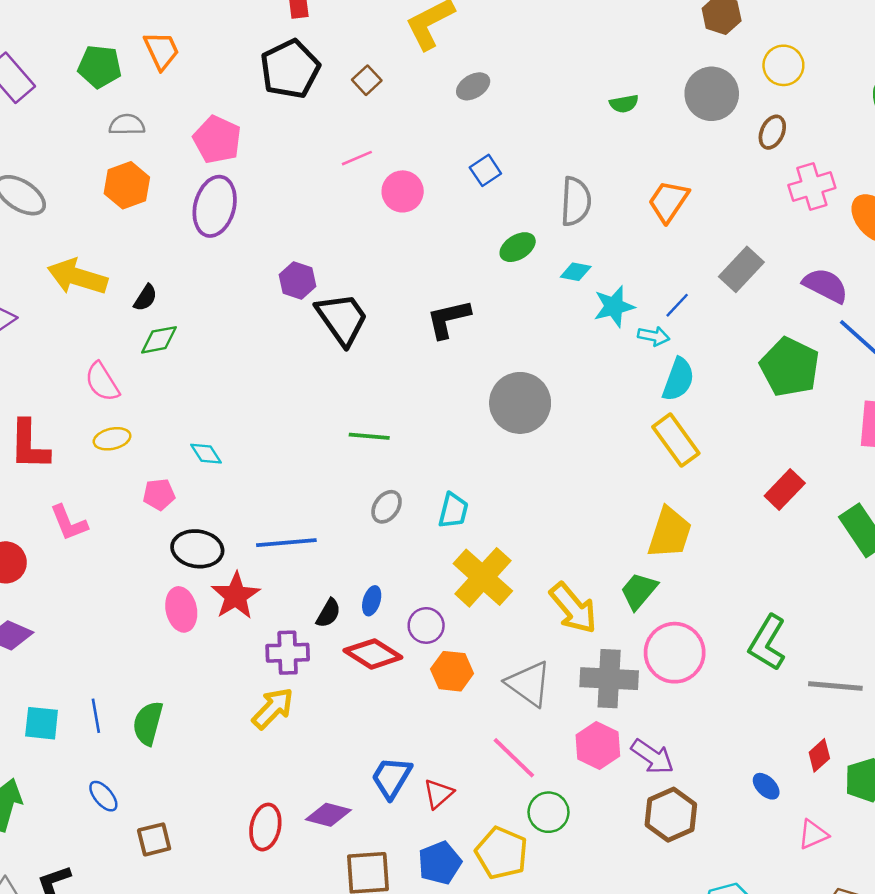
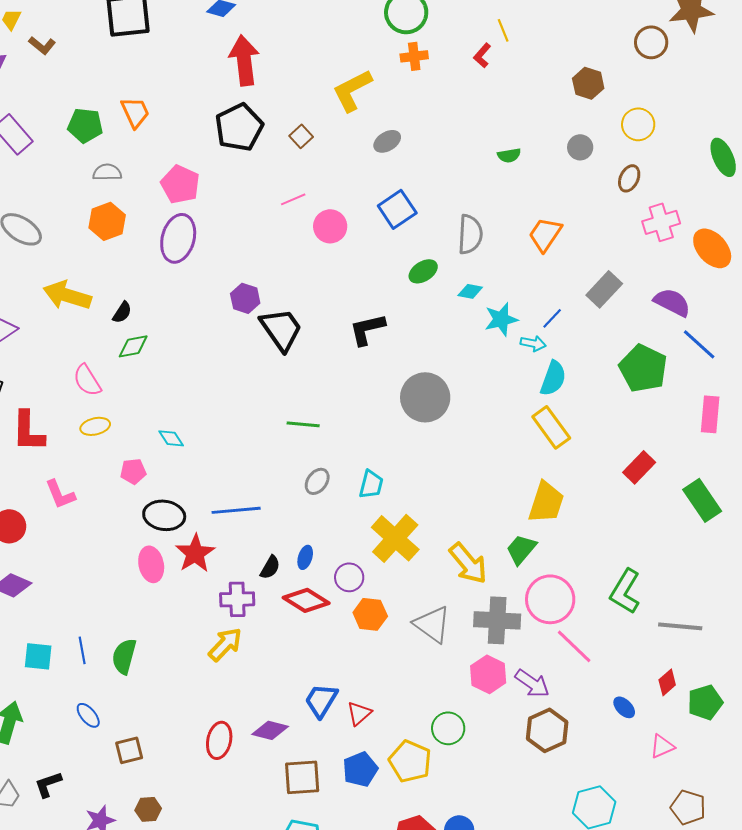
gray circle: (712, 94) -> (580, 147), size x0.6
blue square: (485, 170) -> (397, 209), size x1.5
pink line: (514, 758) -> (574, 646), moved

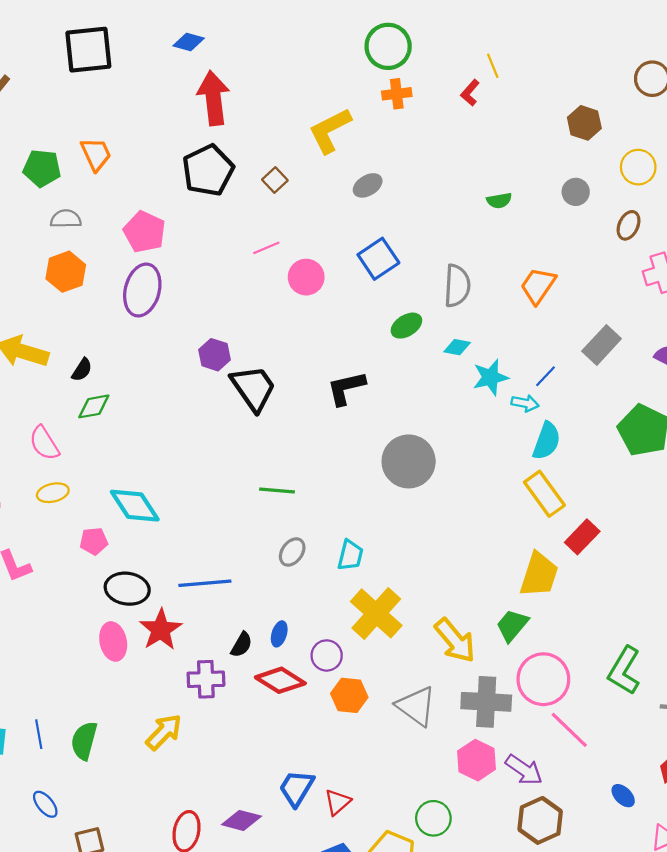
cyan diamond: (171, 438) -> (135, 506), size x1.8
red rectangle: (639, 467) -> (582, 537), moved
yellow arrow: (225, 644) -> (164, 732), moved

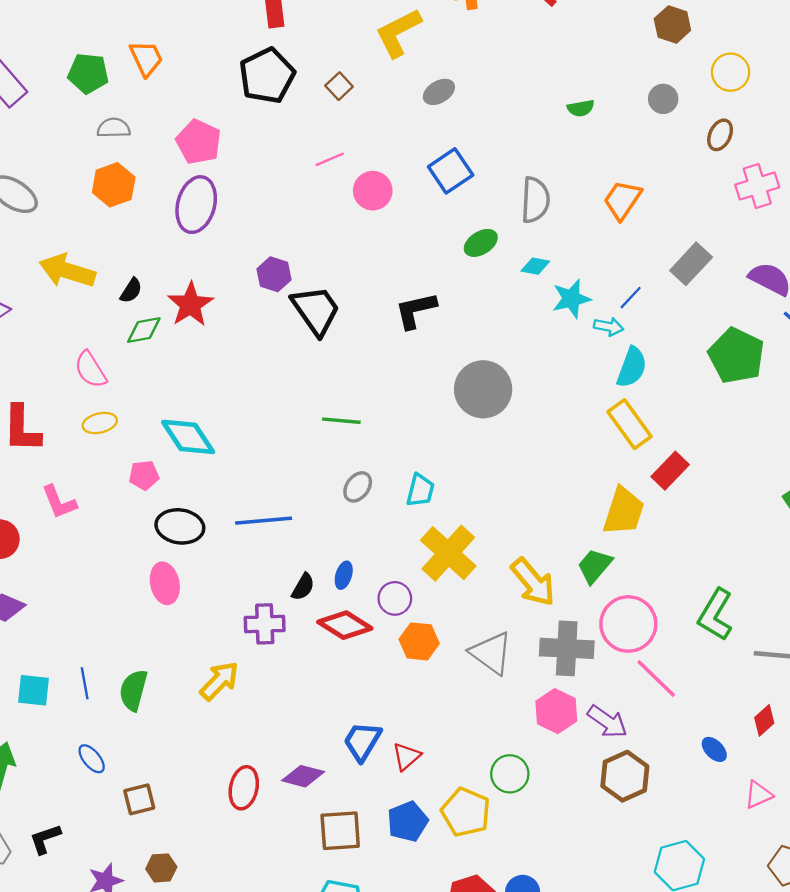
red star: (161, 630) -> (190, 305), moved

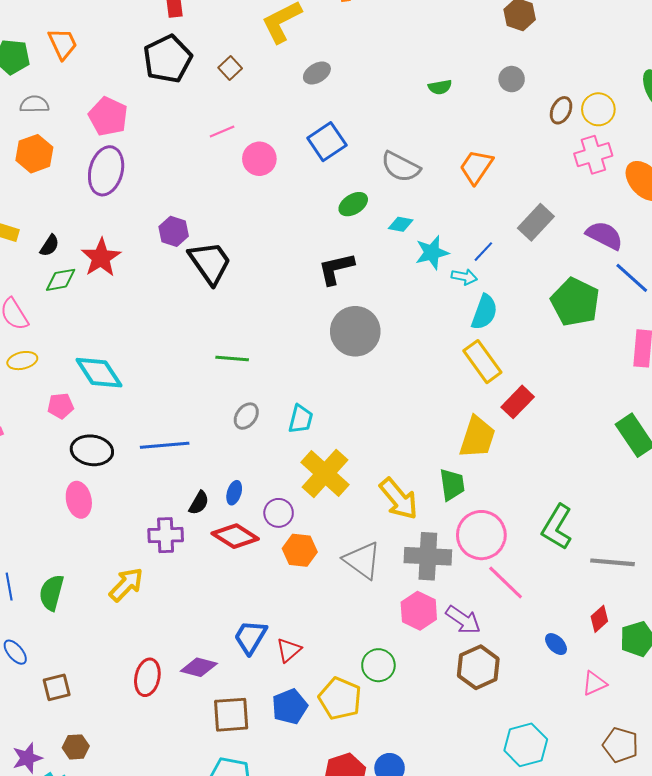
yellow circle: (731, 72) -> (598, 109), moved
gray semicircle: (535, 200) -> (401, 167), turned 114
black L-shape: (416, 310) -> (336, 269), moved
green trapezoid: (595, 566) -> (452, 485), turned 132

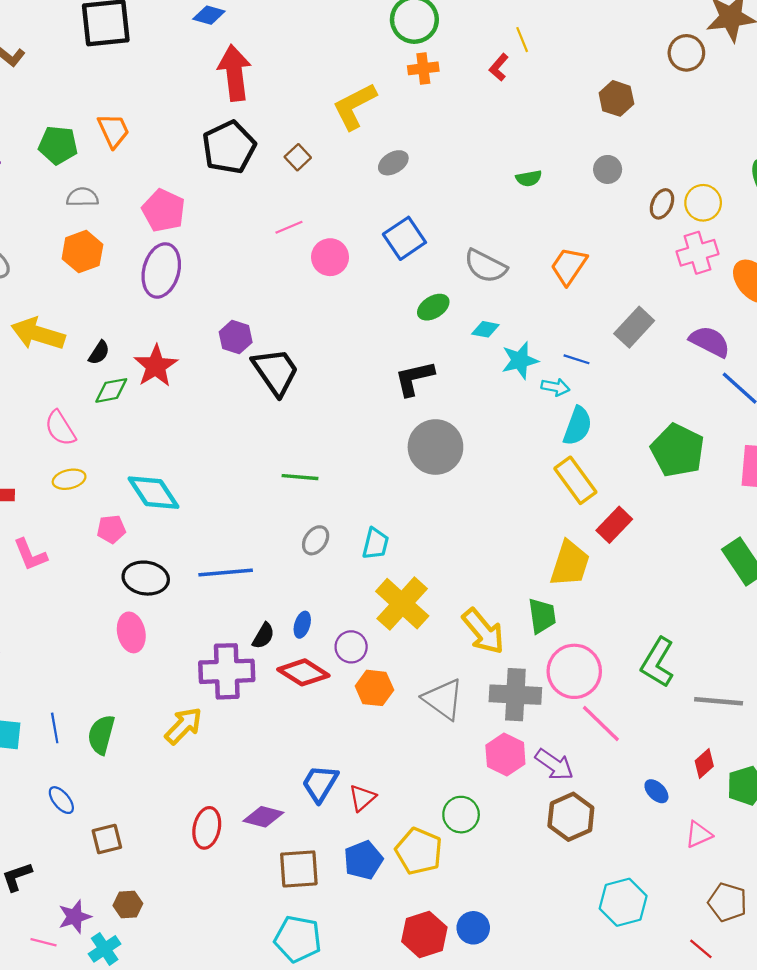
blue line: (483, 252) -> (576, 359), turned 65
green pentagon: (575, 302) -> (678, 450), moved
purple cross: (166, 535) -> (227, 671), size x1.4

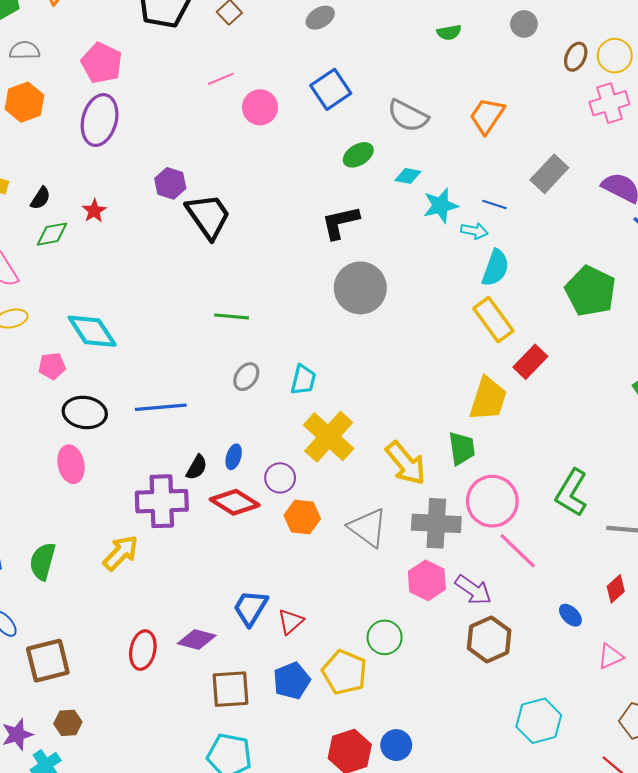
red star: (156, 366) -> (94, 211), size x0.6
brown square: (107, 839) -> (48, 661), size x1.5

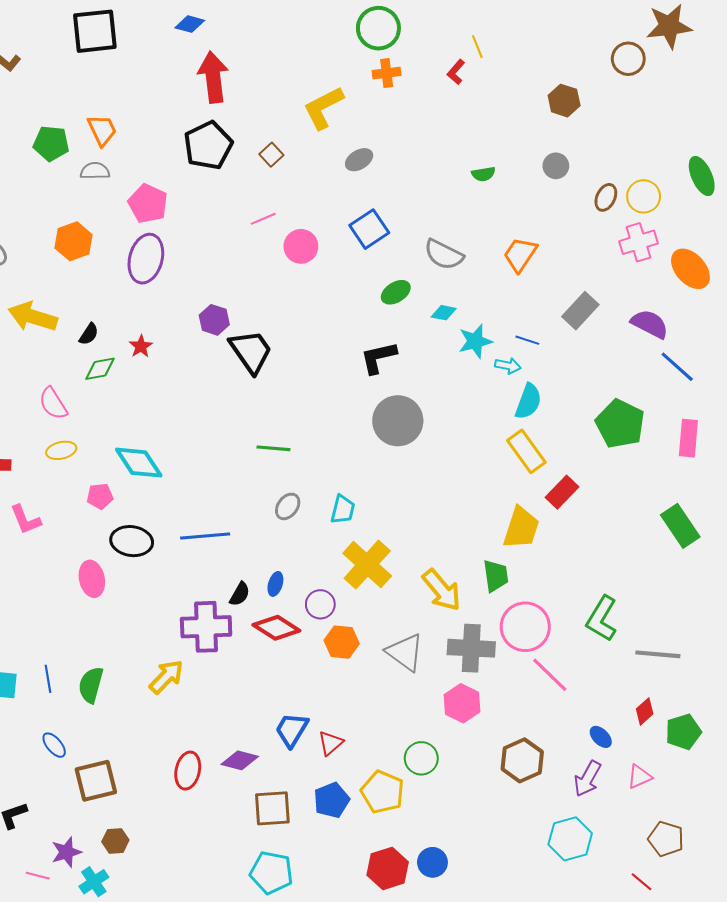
gray semicircle: (25, 50) -> (95, 171), moved
pink ellipse: (71, 464) -> (92, 579), moved
purple arrow: (473, 590) -> (587, 779), moved, turned 84

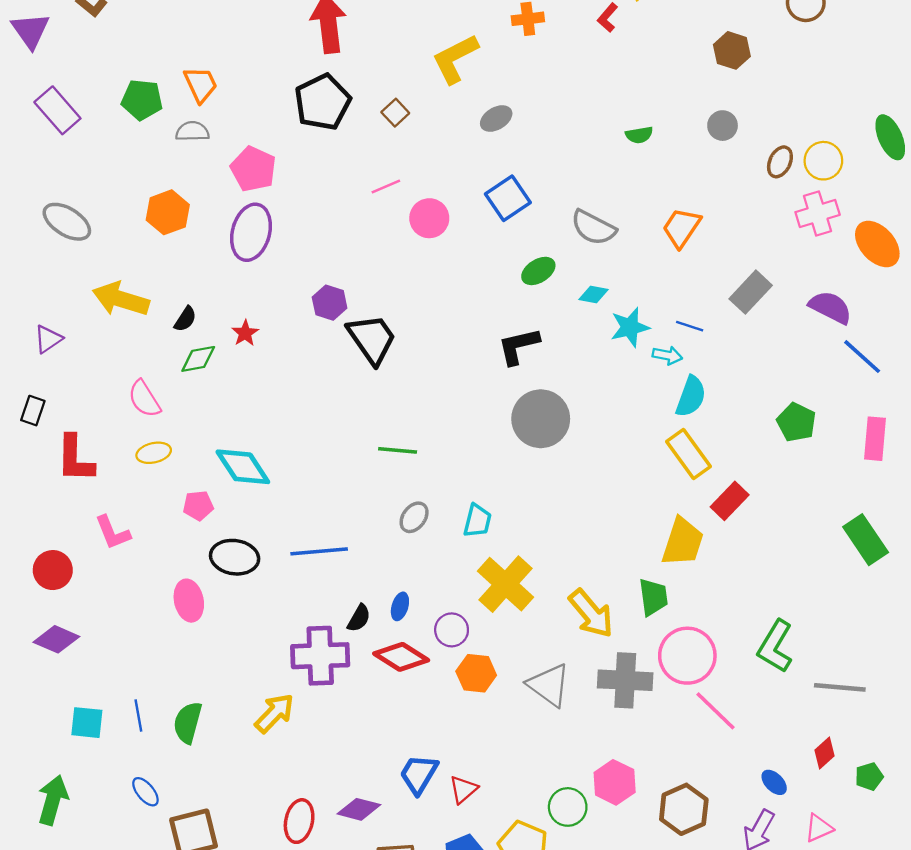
green pentagon: (620, 424) -> (796, 422), size x0.7
pink hexagon: (462, 703) -> (615, 782), moved
green pentagon: (683, 732) -> (869, 776), size x0.7

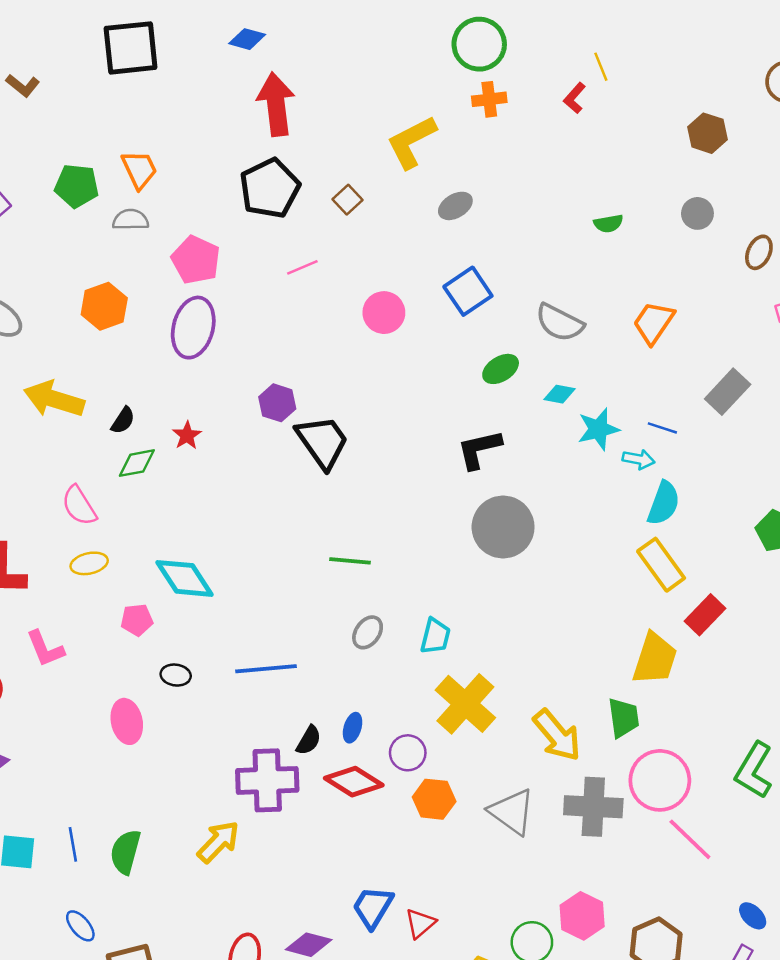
pink line: (386, 187) -> (302, 267), moved
black ellipse: (235, 557) -> (176, 675), size x0.6

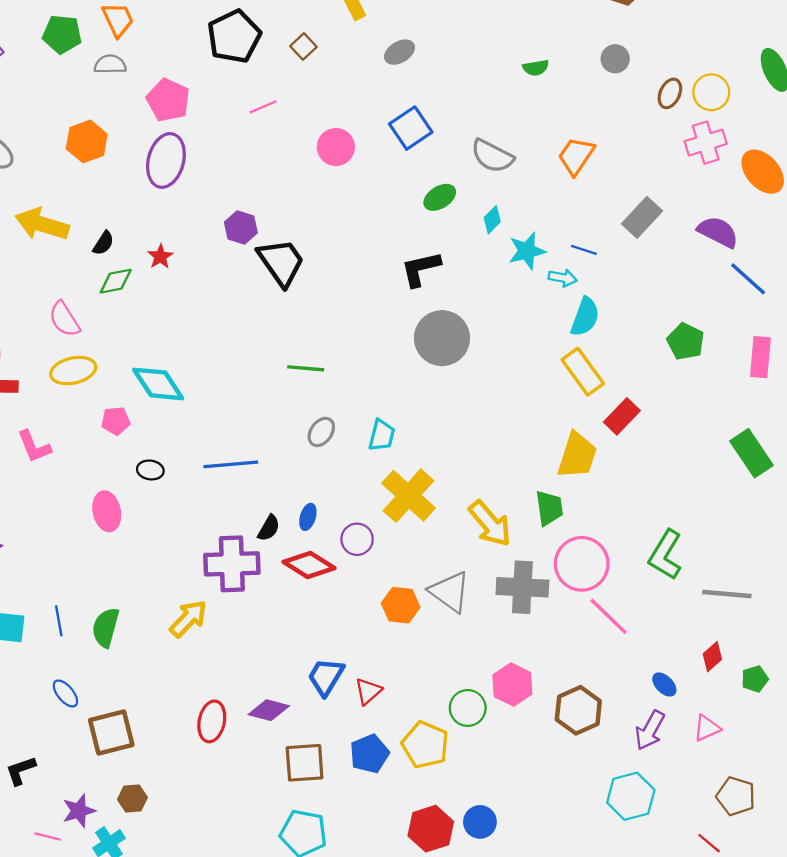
cyan diamond: (559, 394) -> (492, 220), turned -56
yellow ellipse: (89, 563) -> (73, 371), size x1.4
orange hexagon: (434, 799) -> (401, 605), moved

